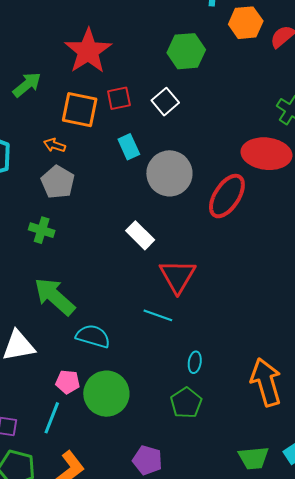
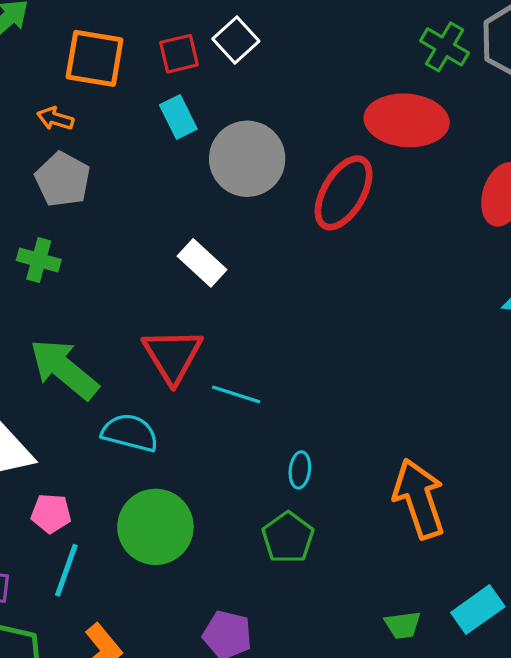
red square: (119, 98) -> (179, 54), moved
red triangle: (178, 276) -> (173, 355), moved
pink pentagon: (68, 382) -> (51, 513), moved
green trapezoid: (254, 458) -> (403, 625), size x0.7

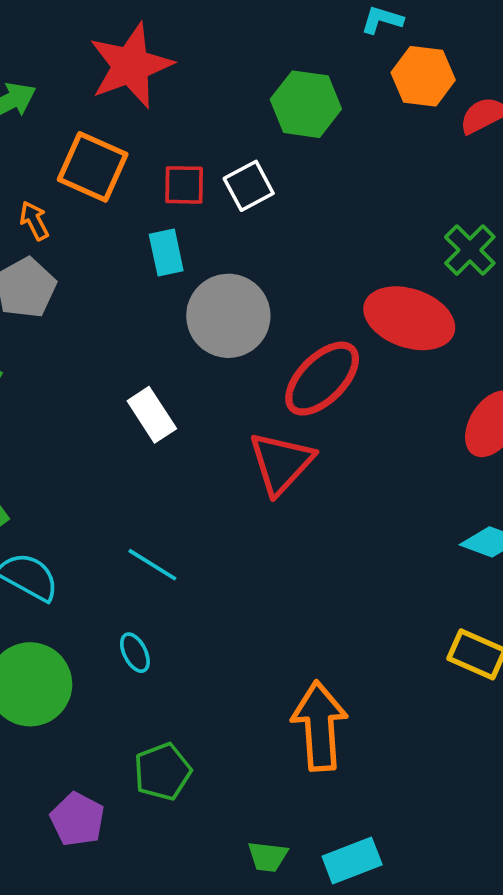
orange arrow: (55, 119) -> (34, 221), turned 32
red triangle: (173, 355) -> (281, 463), moved
cyan ellipse: (300, 470) -> (135, 653), moved, turned -48
green pentagon: (288, 538) -> (163, 772), moved

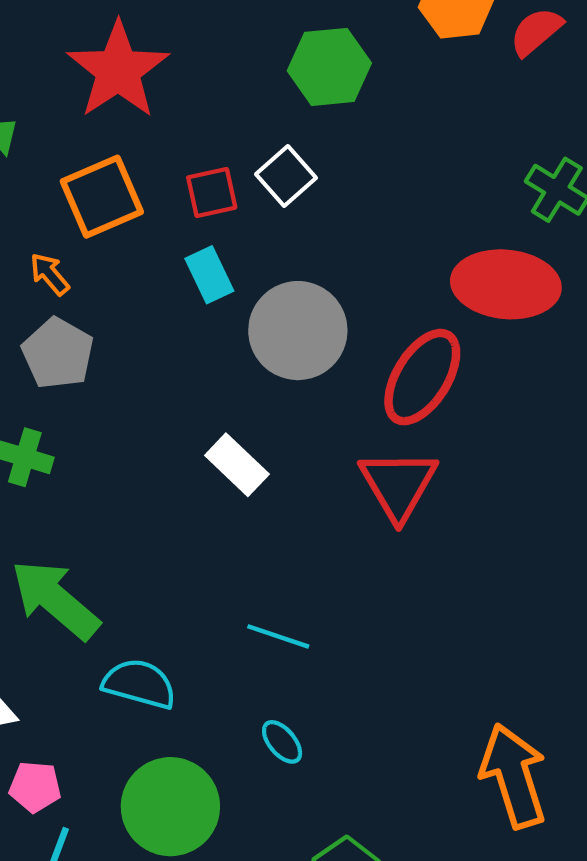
orange square: (93, 167) -> (102, 197), turned -34

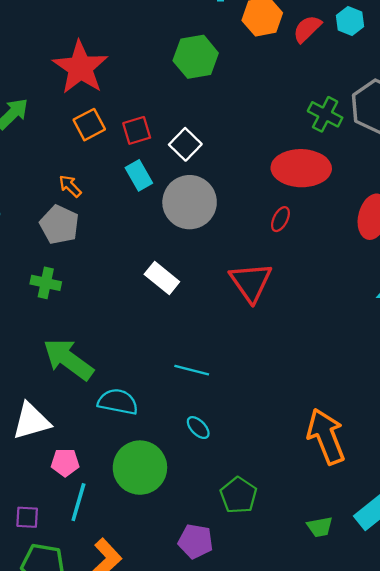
white square: (286, 176) -> (185, 144), moved
orange square: (102, 197) -> (89, 125), moved, size x0.7
orange arrow: (50, 274) -> (70, 186), moved
red ellipse: (422, 377) -> (280, 219), moved, size x0.5

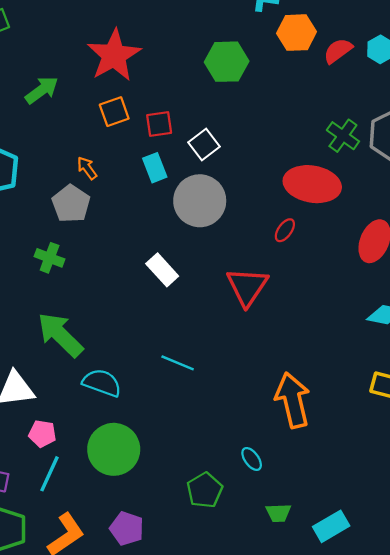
cyan ellipse: (198, 428) -> (252, 459), moved
orange arrow: (326, 436) -> (293, 400), moved
green trapezoid: (320, 527) -> (278, 513), moved
purple pentagon: (196, 541) -> (127, 529), moved

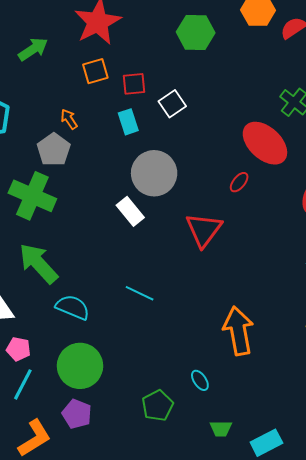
red ellipse: (312, 184) -> (265, 143), turned 30
gray circle: (200, 201) -> (154, 173), moved
green cross: (50, 258) -> (32, 196), size x1.8
purple pentagon: (127, 529) -> (77, 414), moved

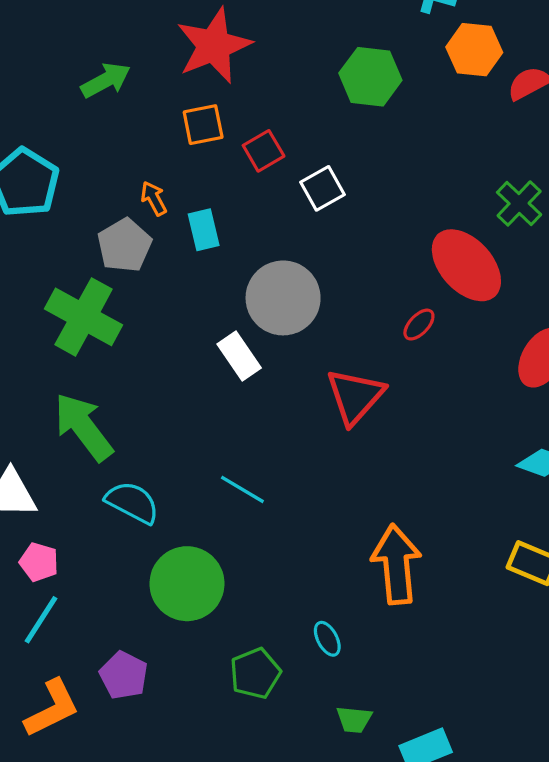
red square: (134, 84) -> (264, 151), turned -30
cyan rectangle: (128, 122) -> (204, 230), moved
green circle: (80, 366) -> (187, 584), moved

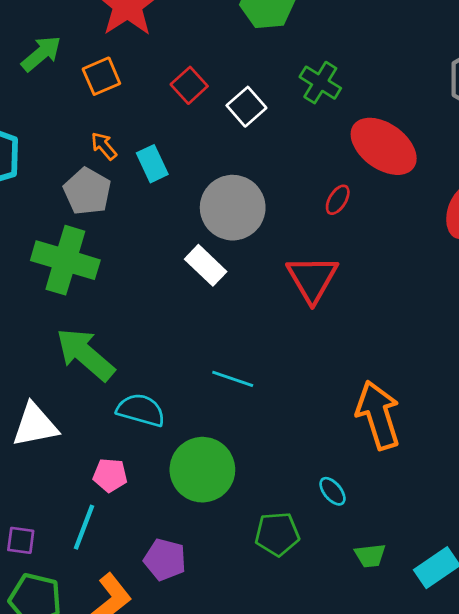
orange square: (203, 125) -> (101, 76), moved
green cross: (519, 203) -> (320, 83), moved
red ellipse: (419, 325) -> (338, 200), moved
pink pentagon: (39, 562) -> (110, 475), moved
green pentagon: (255, 673) -> (277, 534), turned 30

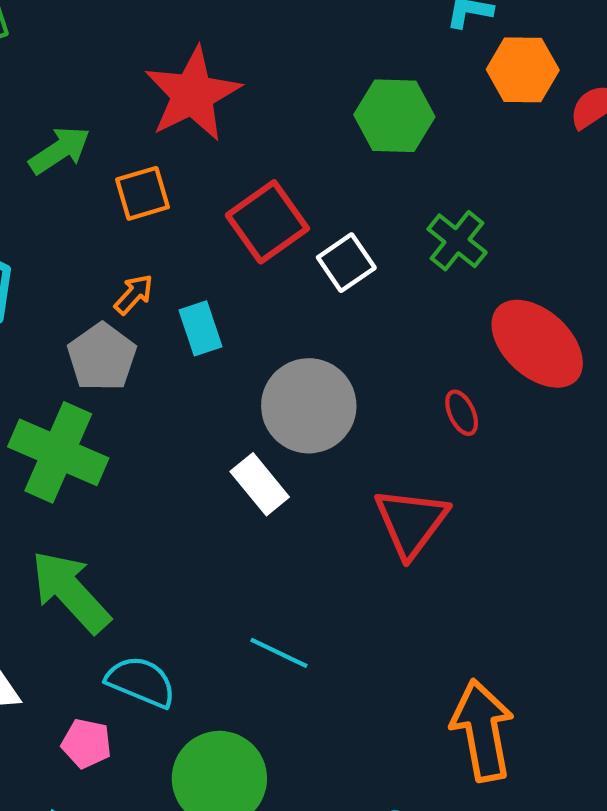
red square: (189, 85) -> (267, 222), size x1.5
orange arrow: (104, 146) -> (134, 294), turned 76
red ellipse: (338, 200) -> (462, 413), turned -64
pink pentagon: (110, 475) -> (86, 743), moved

